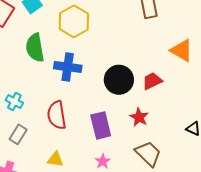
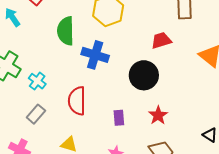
red trapezoid: (152, 81) -> (161, 40), moved
purple rectangle: (101, 125) -> (119, 118), size x0.6

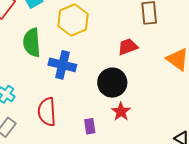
red star: (158, 115) -> (121, 112), moved

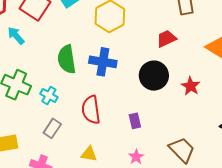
green semicircle: (32, 43) -> (67, 59), moved
red star: (121, 112) -> (191, 86), moved

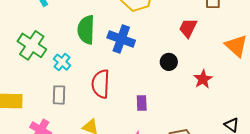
red trapezoid: (166, 39) -> (188, 28), turned -50
black circle: (154, 76) -> (169, 62), size x0.6
gray rectangle: (52, 128) -> (59, 95), turned -42

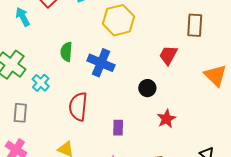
green semicircle: (86, 30) -> (66, 52), size x0.7
red star: (203, 79) -> (166, 119), moved
gray rectangle: (59, 95) -> (20, 113), moved

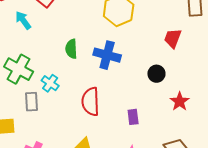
gray rectangle: (20, 113) -> (32, 102), moved

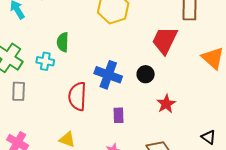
red trapezoid: (173, 38) -> (165, 40), size x1.4
blue cross: (107, 55) -> (108, 75), moved
cyan cross: (50, 83) -> (45, 61), moved, turned -30

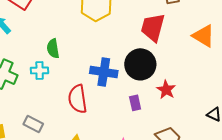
black circle: (146, 74) -> (140, 64), size x1.8
gray rectangle: (19, 91) -> (33, 124), moved, turned -54
purple rectangle: (118, 115) -> (135, 103), moved

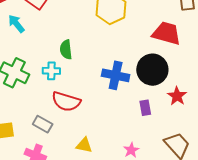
red trapezoid: (153, 27) -> (167, 33), turned 88
red semicircle: (78, 99) -> (66, 102), moved, turned -68

